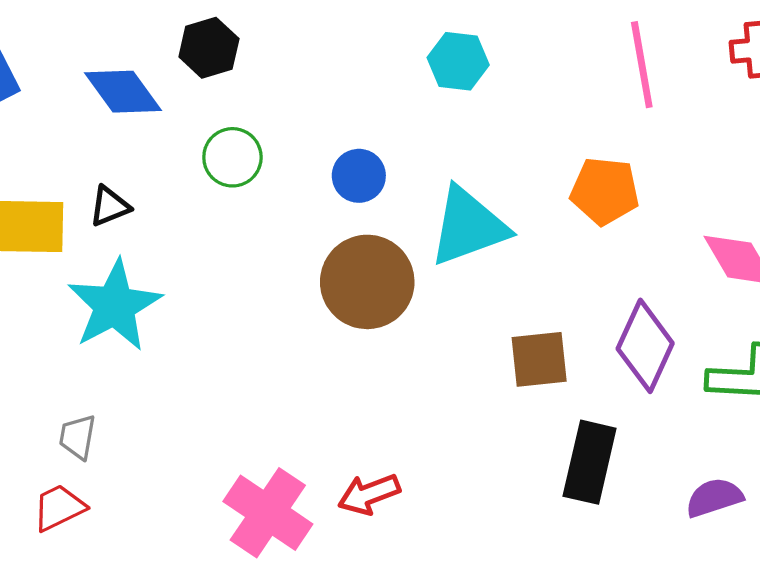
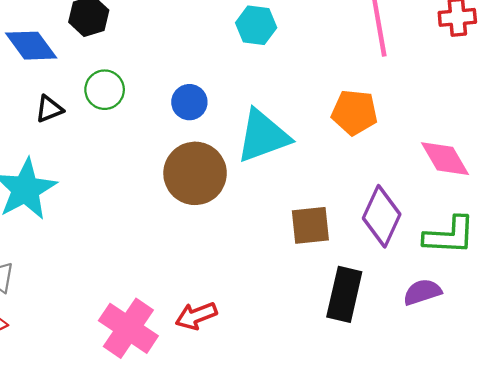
black triangle: (110, 206) -> (49, 109), moved
purple semicircle: (714, 498) -> (422, 292), moved

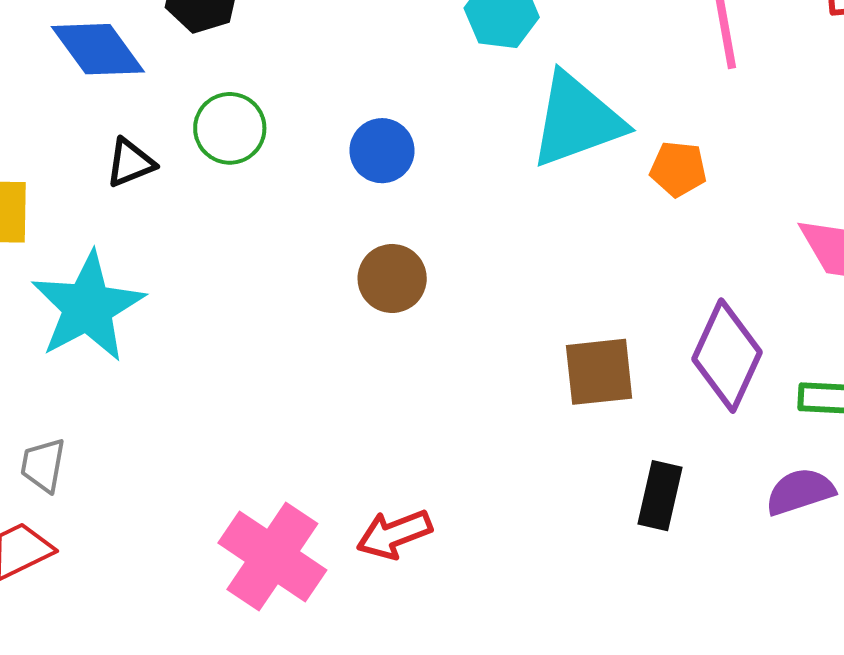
orange pentagon: (354, 112) -> (678, 169), size x0.7
cyan triangle: (263, 136) -> (577, 120), moved
brown circle: (195, 173) -> (392, 278), size x0.6
black rectangle: (344, 294) -> (660, 496), size x0.7

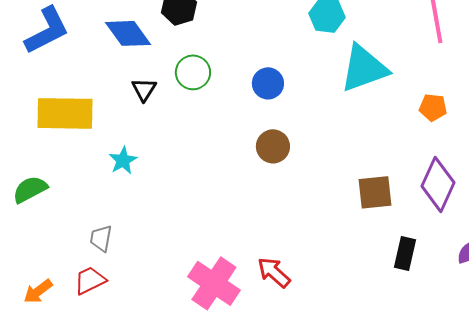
black triangle: (130, 163) -> (144, 89), turned -36
orange pentagon: (678, 169) -> (433, 107), moved
cyan star: (88, 307) -> (123, 160), size x0.5
red arrow: (394, 534) -> (274, 272), turned 63

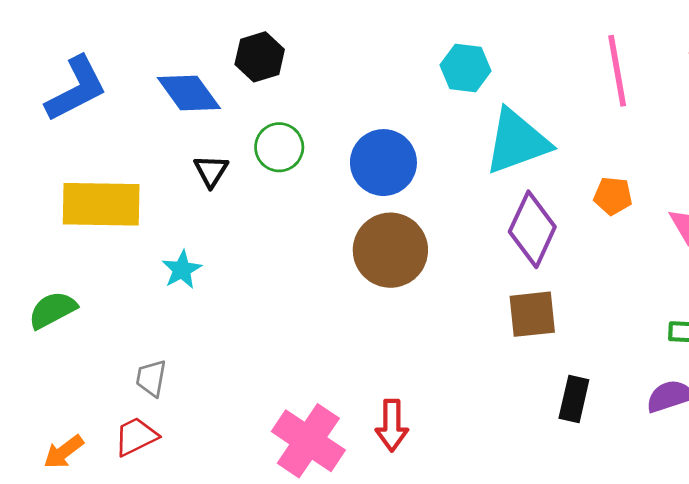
blue circle: (268, 83) -> (383, 163), size x1.5
brown circle: (273, 146) -> (390, 250), size x1.6
purple diamond: (438, 184) -> (532, 229), moved
red arrow: (274, 272) -> (392, 425), turned -132

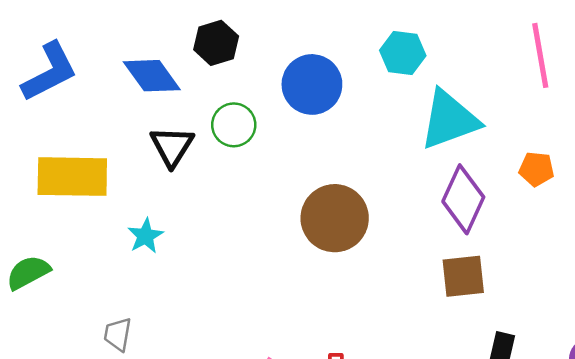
blue circle: (383, 163) -> (312, 84), moved
black triangle: (211, 171) -> (172, 146), size x1.4

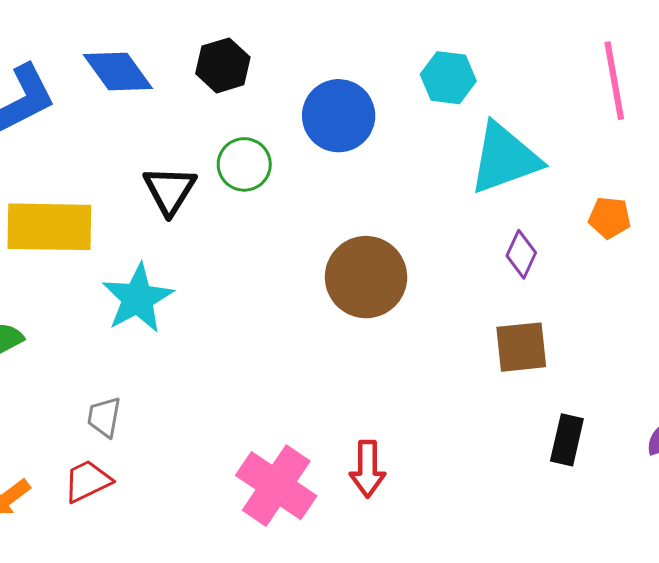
blue diamond: (152, 76) -> (118, 72), moved
purple diamond: (463, 199) -> (521, 254), size x0.6
cyan star: (145, 236) -> (138, 298), size x1.6

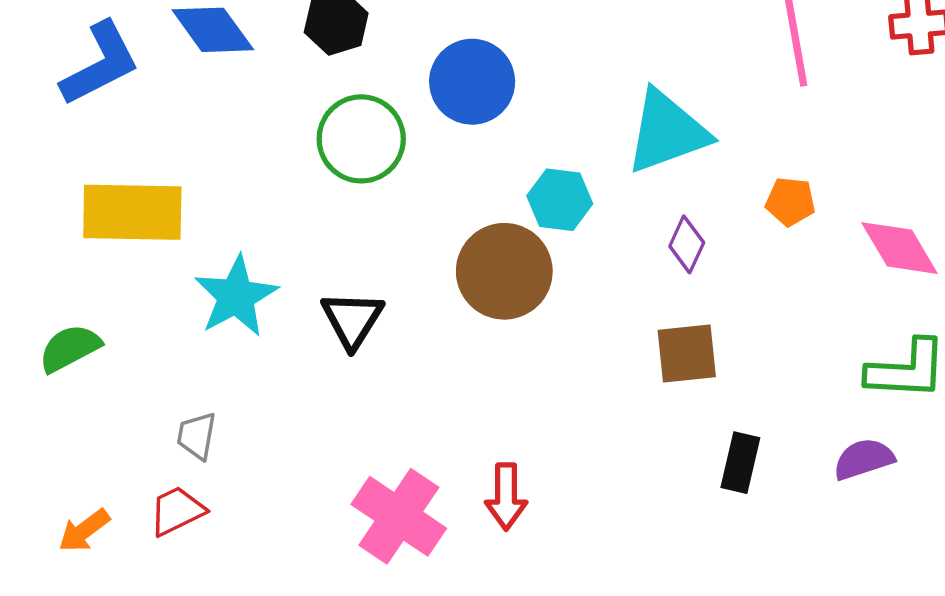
cyan hexagon: (448, 78) -> (560, 200), moved
green circle: (244, 164) -> (361, 139), size x1.4
black triangle: (170, 190) -> (352, 320), moved

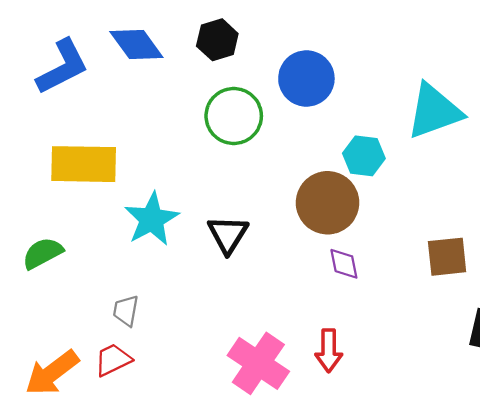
purple diamond: (687, 244) -> (344, 264), moved, turned -36
orange arrow: (84, 531) -> (52, 373), size x1.6

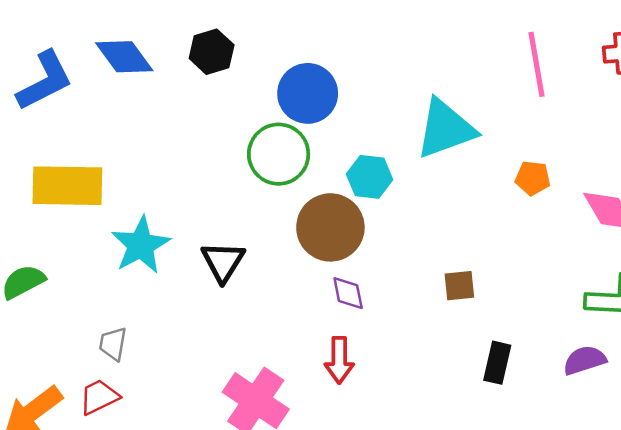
green circle: (234, 116) -> (279, 154), moved
brown square: (447, 257) -> (459, 286), size x0.7
red arrow: (329, 350) -> (339, 360), moved

